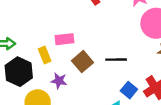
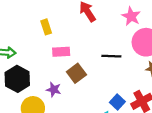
yellow rectangle: (45, 55) -> (46, 27), moved
black line: (116, 60) -> (111, 56), moved

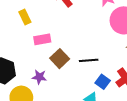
black line: (111, 56) -> (89, 60), moved

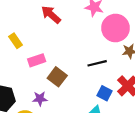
black line: (89, 60) -> (97, 63), moved

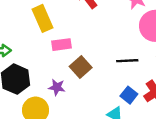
yellow rectangle: (15, 41) -> (42, 18), size x1.5

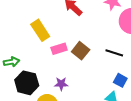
black line: (127, 61) -> (114, 53), turned 30
brown square: (81, 67) -> (81, 51), moved

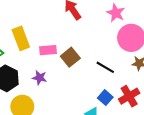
yellow rectangle: (40, 30) -> (21, 38), moved
purple star: (61, 84) -> (40, 78), moved

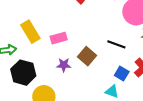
brown square: (70, 57) -> (87, 56), moved
purple star: (40, 78) -> (64, 65), moved

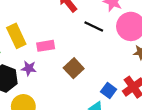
black line: (116, 44) -> (94, 27), moved
purple star: (64, 65) -> (29, 68), moved

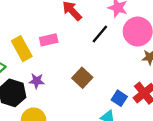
black line: (94, 27) -> (100, 34), turned -72
pink rectangle: (46, 46) -> (49, 40), moved

